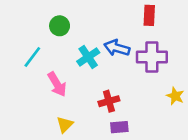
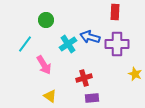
yellow triangle: (65, 125) -> (50, 96), turned -40

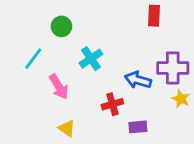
blue arrow: (90, 37) -> (138, 80), moved
purple cross: (117, 44) -> (173, 68), moved
purple rectangle: (92, 98) -> (138, 127), moved

